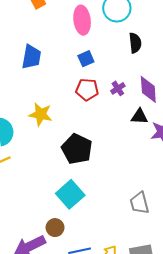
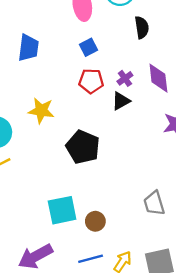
black triangle: (139, 116) -> (121, 101), moved, turned -30
cyan square: (70, 194) -> (62, 210), moved, turned 32
brown circle: (55, 228) -> (95, 221), moved

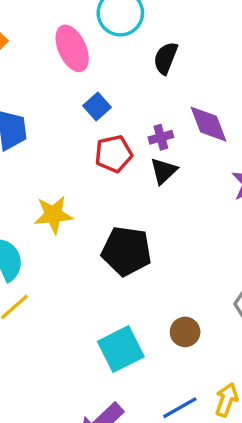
black semicircle: (142, 27) -> (166, 58), turned -135
purple cross: (125, 78) -> (161, 137), turned 35
brown circle: (95, 221) -> (185, 332), moved

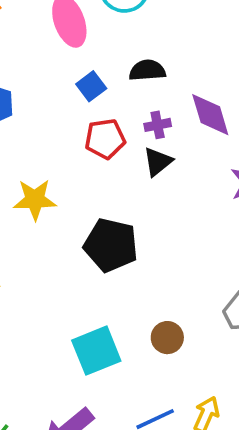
black semicircle: (166, 58) -> (147, 70), moved, turned 60

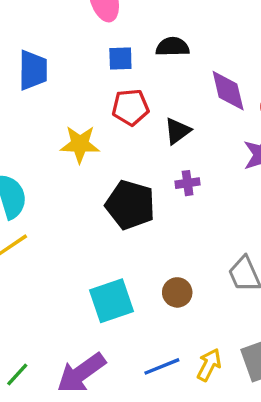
blue square: (91, 86) -> (120, 58), turned 32
purple cross: (158, 125) -> (188, 183), moved
yellow star: (35, 200) -> (80, 144), moved

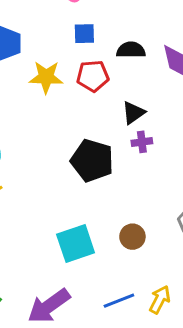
black semicircle: (173, 47) -> (131, 50), moved
black triangle: (177, 131) -> (133, 113), moved
yellow star: (80, 144) -> (46, 77), moved

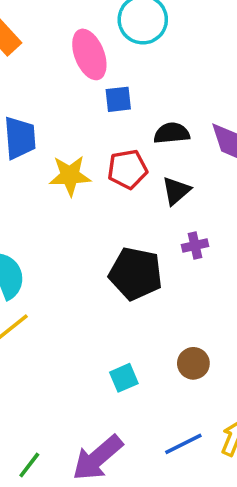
blue square: (84, 34) -> (118, 99), moved
black triangle: (133, 113) -> (176, 191), moved
cyan square: (76, 244) -> (124, 378), size x0.6

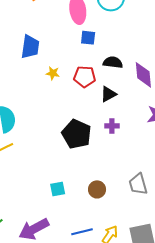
yellow star: (70, 176) -> (53, 73), size x0.6

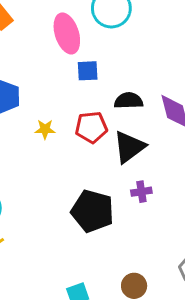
black triangle: (108, 94) -> (129, 147), size x1.4

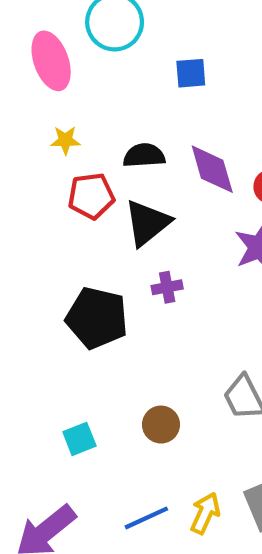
blue square: (88, 71) -> (191, 73), moved
yellow star: (45, 129) -> (65, 140), moved

